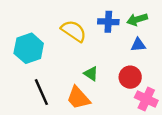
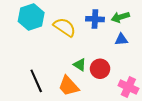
cyan hexagon: (29, 48) -> (31, 17), moved
red circle: (130, 77) -> (100, 69), moved

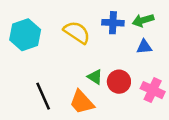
cyan hexagon: (31, 17) -> (25, 35), moved
pink cross: (128, 87) -> (153, 90), moved

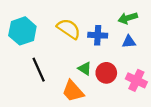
blue cross: (113, 23) -> (98, 35), moved
black line: (43, 96) -> (39, 70), moved

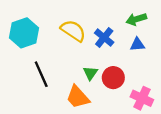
blue cross: (98, 35) -> (104, 38), turned 36
green triangle: (85, 69) -> (90, 73), turned 32
pink cross: (136, 80) -> (142, 98), moved

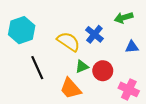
yellow semicircle: (73, 31) -> (68, 42), moved
blue triangle: (137, 44) -> (132, 47), moved
green triangle: (90, 73) -> (82, 67), turned 32

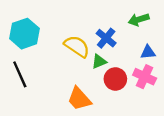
green triangle: (82, 67) -> (99, 61), moved
black line: (37, 68) -> (20, 74), moved
pink cross: (129, 89) -> (145, 77), moved

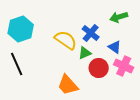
blue triangle: (148, 52) -> (115, 47), moved, turned 40

